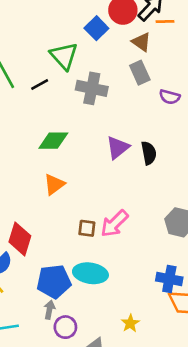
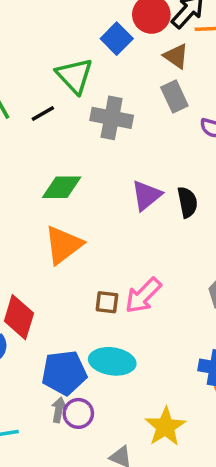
orange triangle: (54, 184) -> (63, 245), size x1.4
yellow star: (130, 323) -> (165, 427), size x1.6
purple circle: (65, 327) -> (78, 413), moved

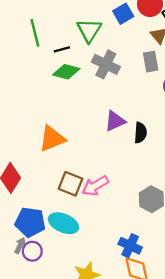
green diamond: (62, 187) -> (66, 72), moved
brown square: (107, 302) -> (70, 184), size x1.5

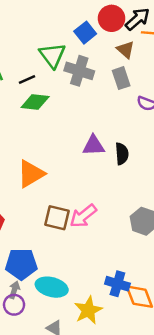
gray cross: (106, 64) -> (79, 71), moved
purple triangle: (115, 121) -> (94, 146), turned 30
cyan ellipse: (64, 223) -> (52, 287), moved
blue cross: (130, 246) -> (117, 284), moved
purple circle: (32, 251) -> (14, 305), moved

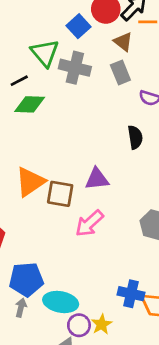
purple triangle: (94, 146) -> (97, 179), moved
black semicircle: (122, 154) -> (135, 137), moved
brown square: (57, 218) -> (60, 194), moved
purple circle: (14, 305) -> (79, 325), moved
yellow star: (88, 310) -> (102, 324), size x0.7

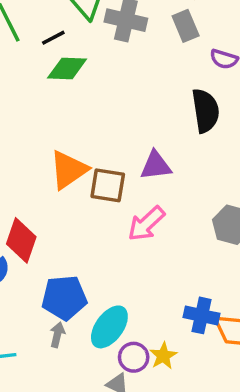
black semicircle: (135, 137) -> (205, 111), size x1.4
cyan ellipse: (61, 302) -> (109, 327), turned -64

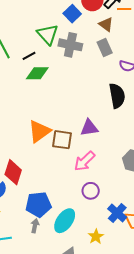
blue cross: (202, 315) -> (117, 213), turned 30
purple circle: (134, 357) -> (91, 191), moved

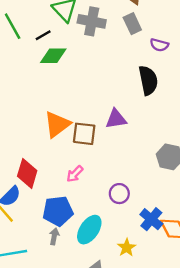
pink arrow: (85, 161) -> (75, 174), moved, size x0.7

